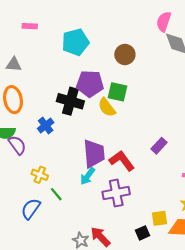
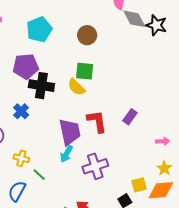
purple pentagon: (90, 84) -> (26, 66), moved
red L-shape: (122, 161) -> (97, 121), moved, turned 35

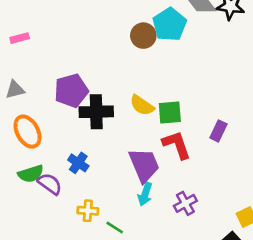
cyan pentagon: (39, 30) -> (169, 24), moved
green square: (85, 71) -> (170, 113), moved
blue cross: (21, 111) -> (78, 163), moved
purple cross: (95, 166) -> (185, 203), size x0.7

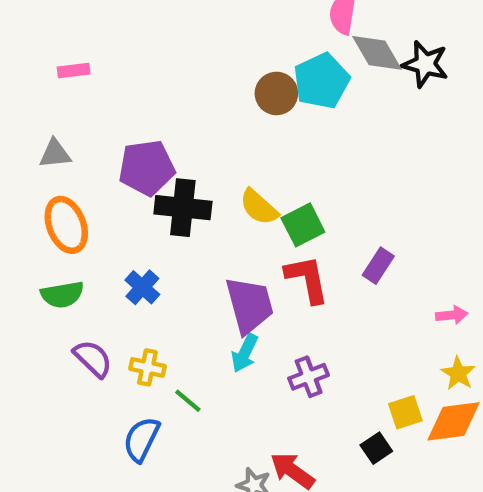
green square: (170, 113) -> (303, 225), turned -30
purple semicircle: (50, 184) -> (93, 359), moved

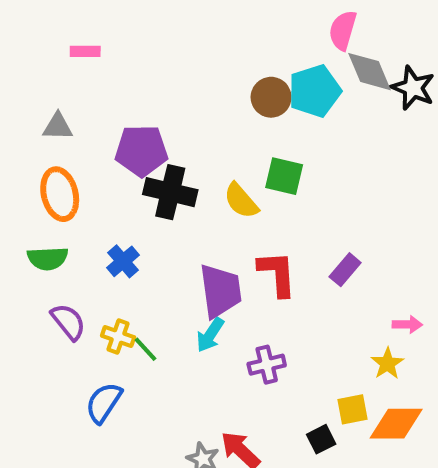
green square: (303, 225) -> (284, 176), moved, turned 33
yellow star: (458, 373) -> (387, 364), moved
green line: (188, 401) -> (145, 349), moved

